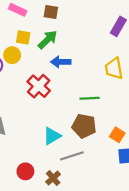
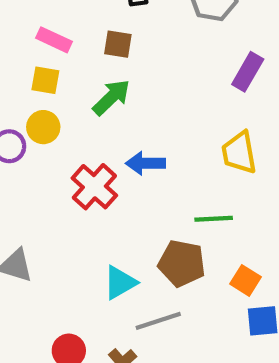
yellow square: (23, 37) -> (45, 80), moved
blue arrow: (61, 62) -> (145, 163), moved
green line: (90, 98) -> (214, 219), moved

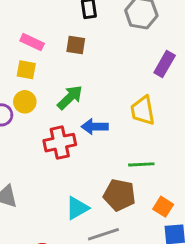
green arrow: (111, 97) -> (70, 97), moved
yellow trapezoid: (239, 153) -> (143, 111), moved
red cross: (94, 187) -> (60, 143), turned 36

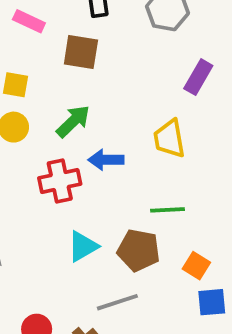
pink rectangle: (32, 42) -> (29, 21), moved
brown square: (76, 45) -> (81, 52), size x1.4
cyan triangle: (77, 208) -> (83, 246), moved

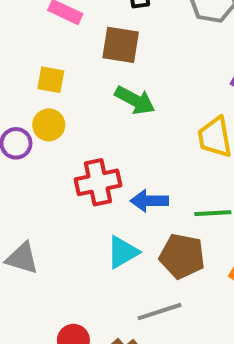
green arrow: (73, 121) -> (135, 100), moved, turned 72
blue arrow: (106, 160) -> (149, 201), moved

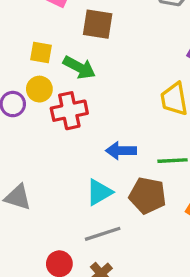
green arrow: (135, 100) -> (79, 67), moved
red cross: (98, 182) -> (69, 111), moved
gray line: (160, 312) -> (103, 234), moved

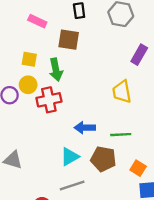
green arrow: (79, 67) -> (56, 70), turned 50

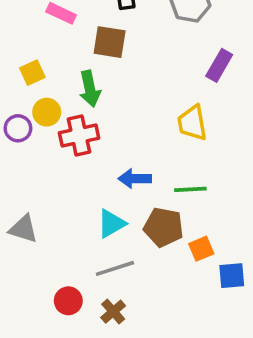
yellow square: (29, 59) -> (32, 73), moved, turned -35
orange square: (138, 168) -> (201, 249), moved, turned 35

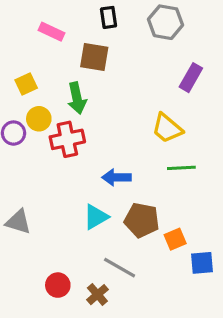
yellow trapezoid: (192, 123) -> (167, 128), turned -40
green line: (190, 189) -> (181, 168), moved
gray line: (115, 268) -> (120, 268), moved, turned 48

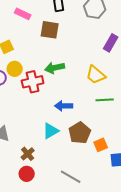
green arrow: (77, 98) -> (55, 68), moved, turned 90
brown pentagon: (142, 220) -> (80, 133), turned 30
gray line: (120, 268) -> (71, 177), moved
brown cross: (97, 295) -> (28, 154), moved

